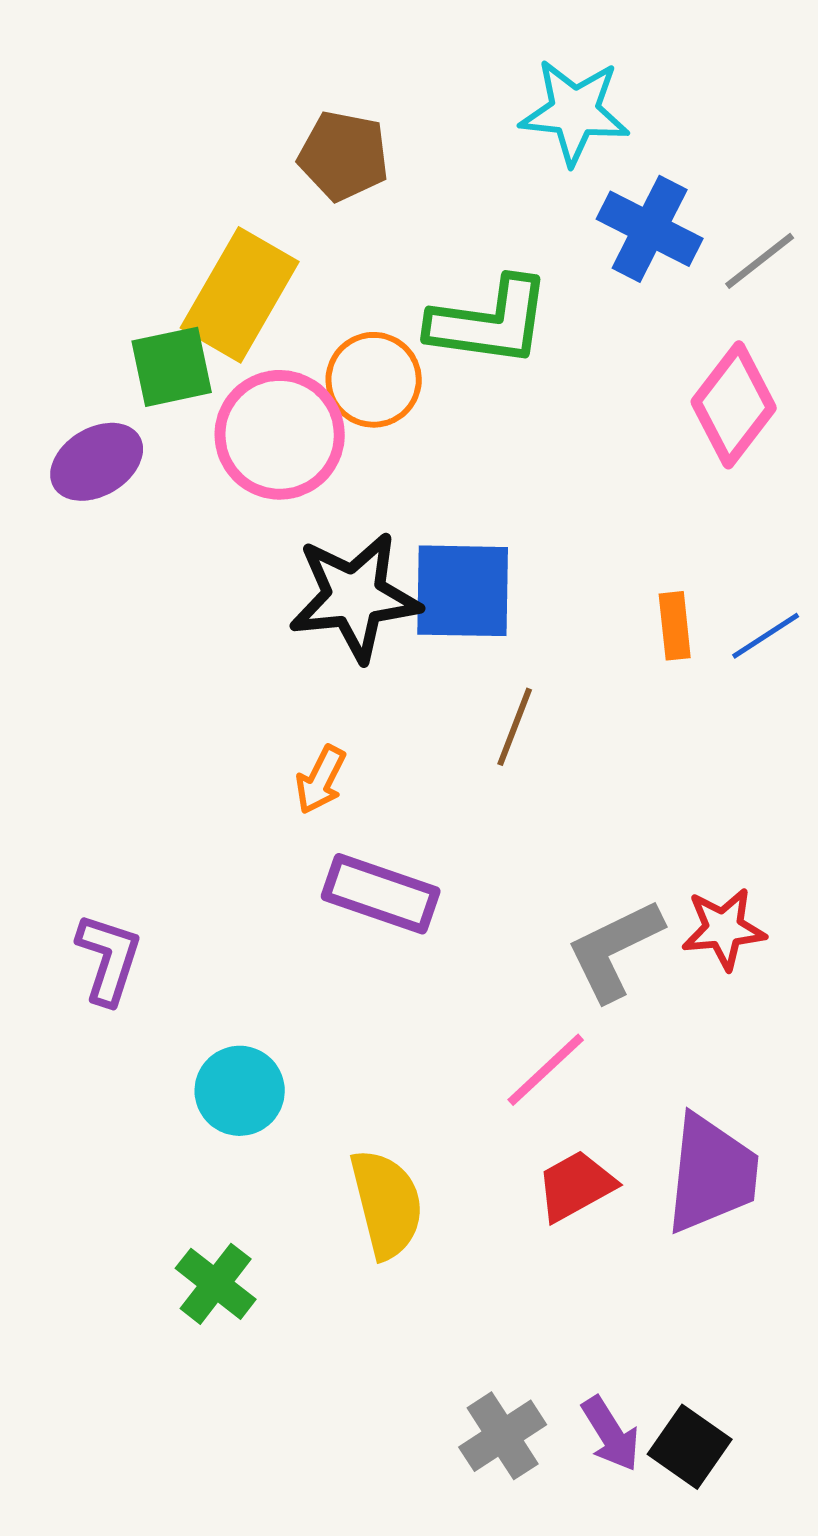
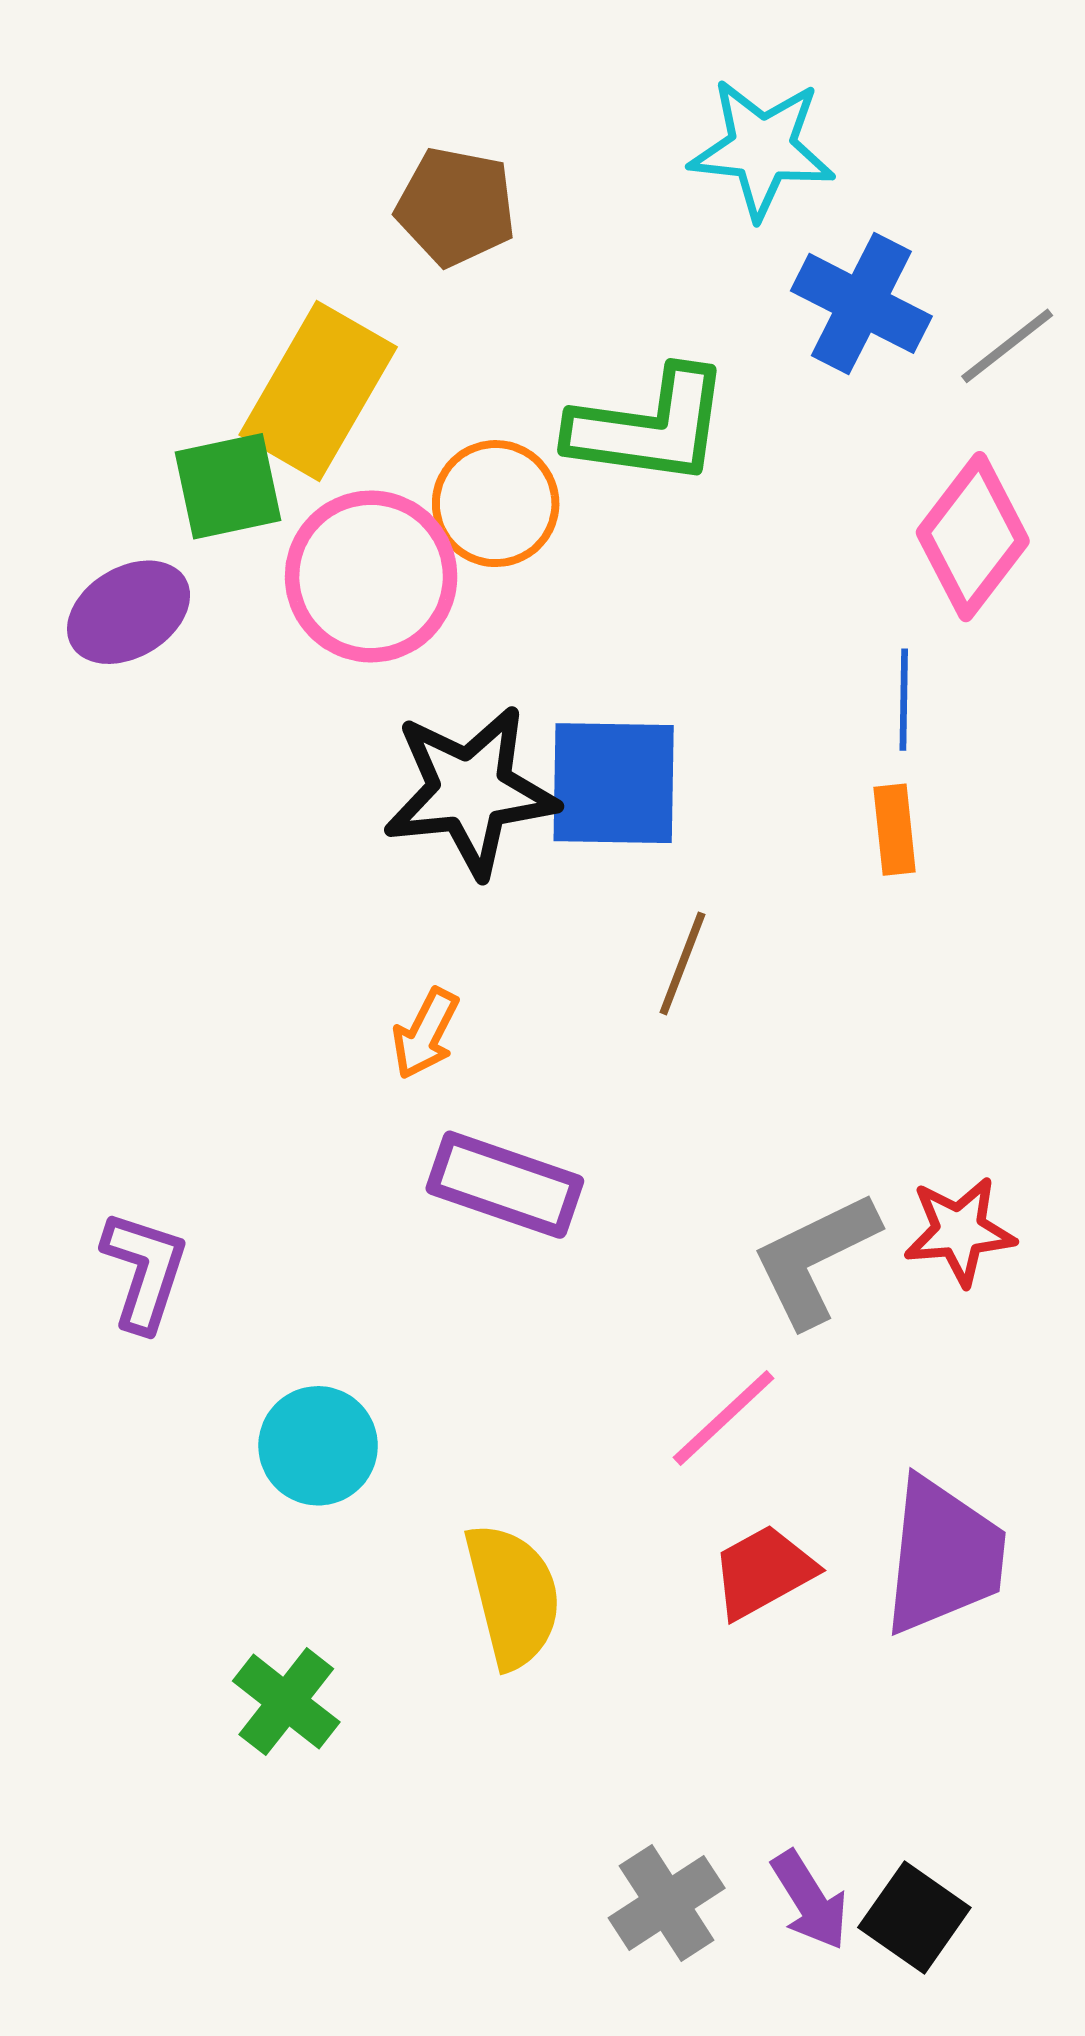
blue line: (766, 636) -> (904, 700), moved, turned -56

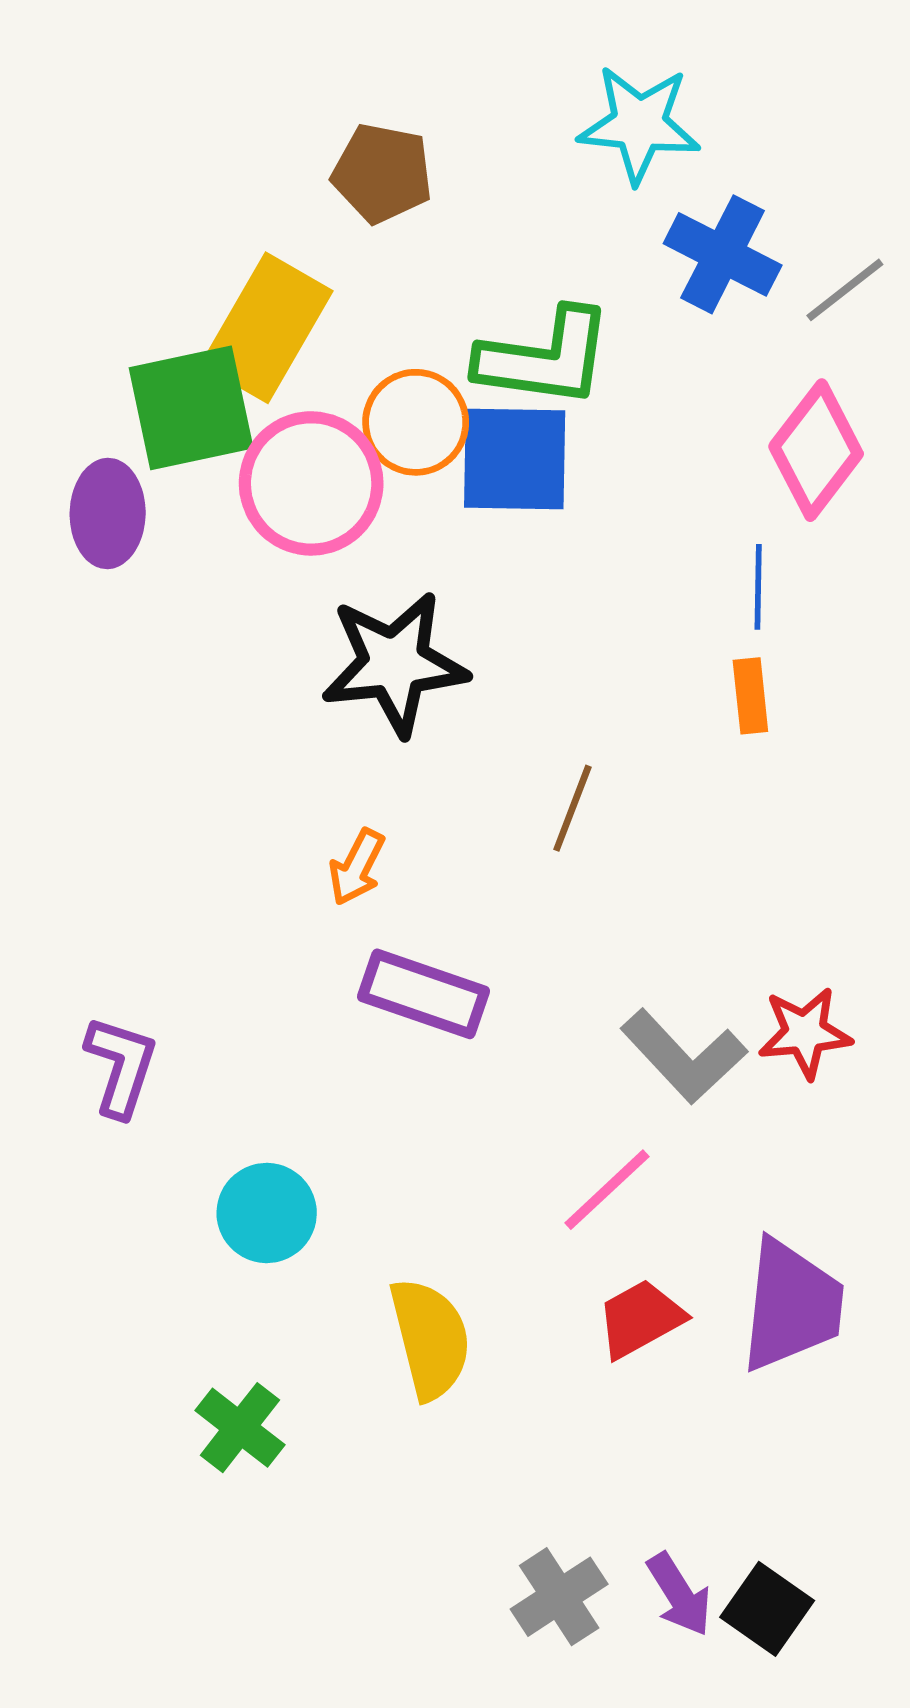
green square: (228, 486) -> (191, 408), size x1.4
purple ellipse: (129, 612) -> (108, 513), turned -58
blue square: (614, 783) -> (515, 459), moved
gray L-shape: (815, 1259) -> (684, 1056), turned -107

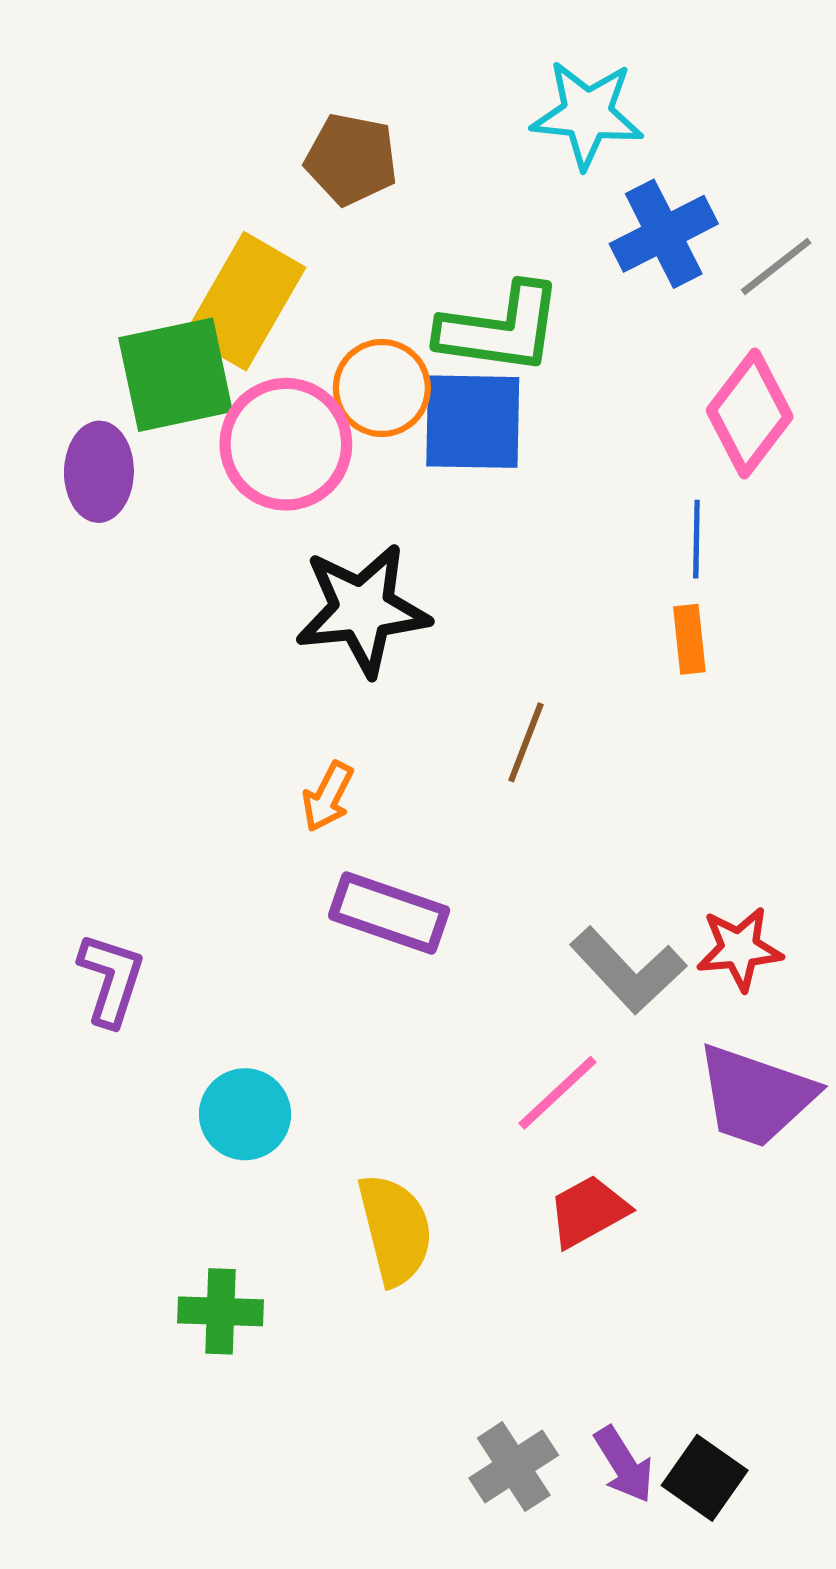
blue cross: (723, 254) -> (664, 234), turned 36
purple trapezoid: (792, 1305) -> (756, 1096), moved, turned 103
green cross: (240, 1428) -> (220, 1311), turned -36

